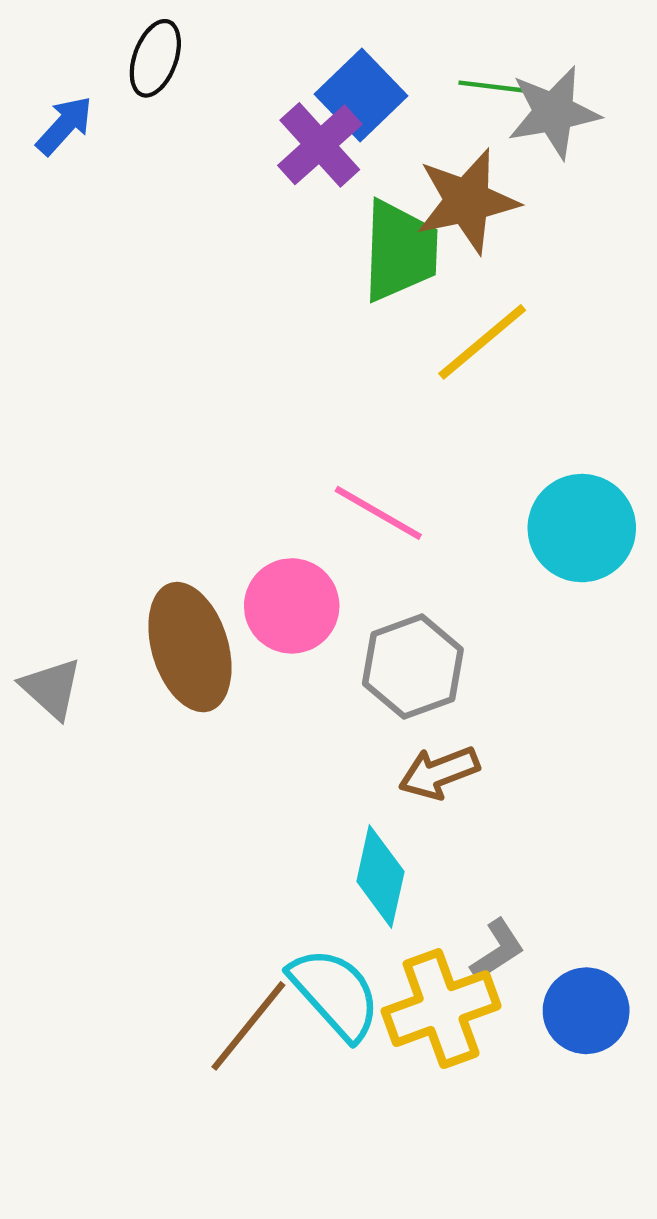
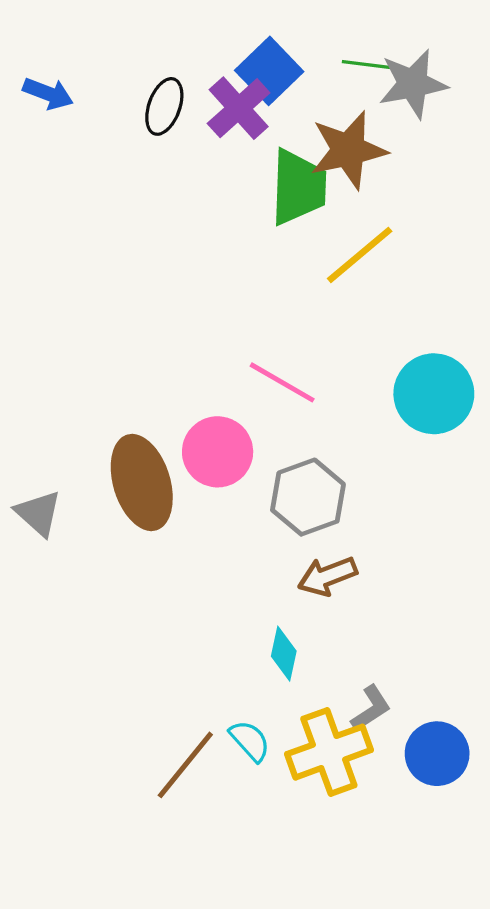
black ellipse: (155, 58) -> (164, 106), moved
blue arrow: (64, 125) -> (48, 94), turned 69
cyan diamond: (380, 877) -> (284, 654), size x0.7
cyan semicircle: (335, 993) -> (250, 741), size x0.6

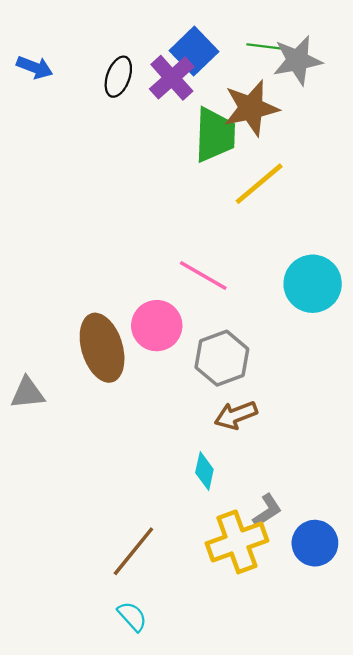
gray triangle: (38, 513) -> (28, 393), moved, turned -48
cyan semicircle: (250, 741) -> (132, 616), moved

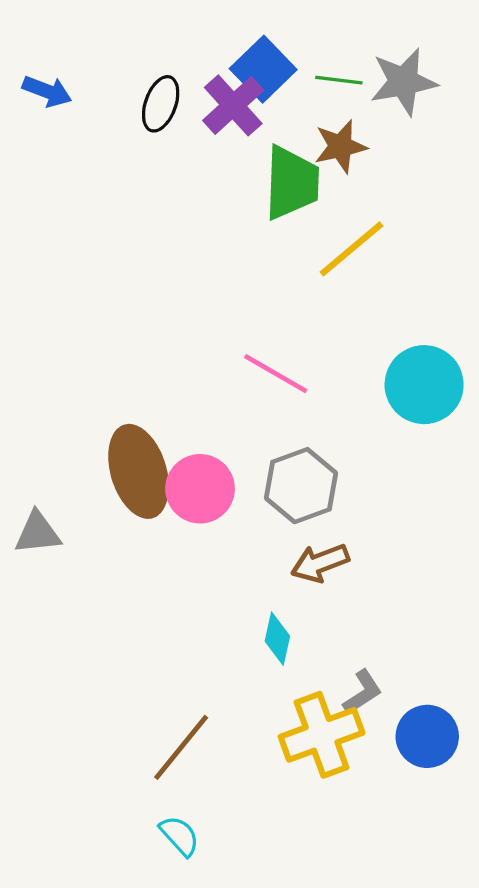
green line: (264, 46) -> (339, 80), moved
brown star: (251, 108) -> (340, 146), size x0.7
pink circle: (157, 326) -> (200, 489), moved

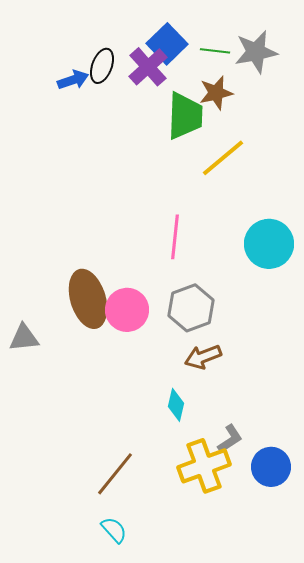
blue arrow: (47, 91) -> (73, 80), moved, turned -40
pink line: (276, 374) -> (175, 237), turned 66

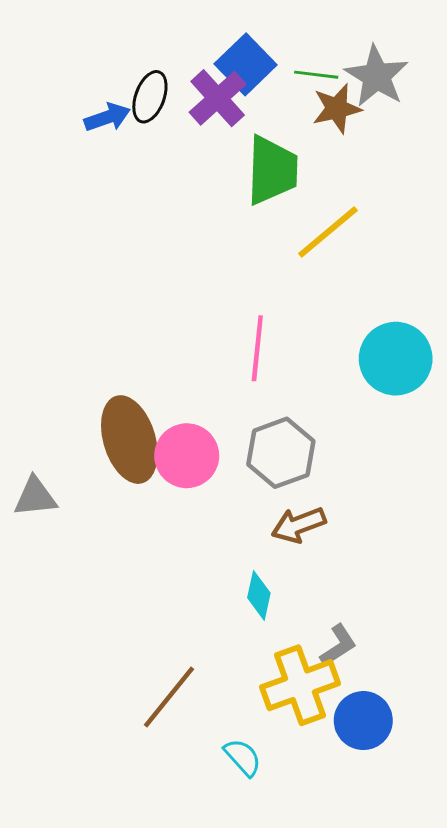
gray star: (256, 52) -> (377, 76), turned -30
brown star: (216, 93) -> (337, 109), moved
blue circle: (271, 467) -> (363, 721), moved
cyan semicircle: (114, 530) -> (243, 757), moved

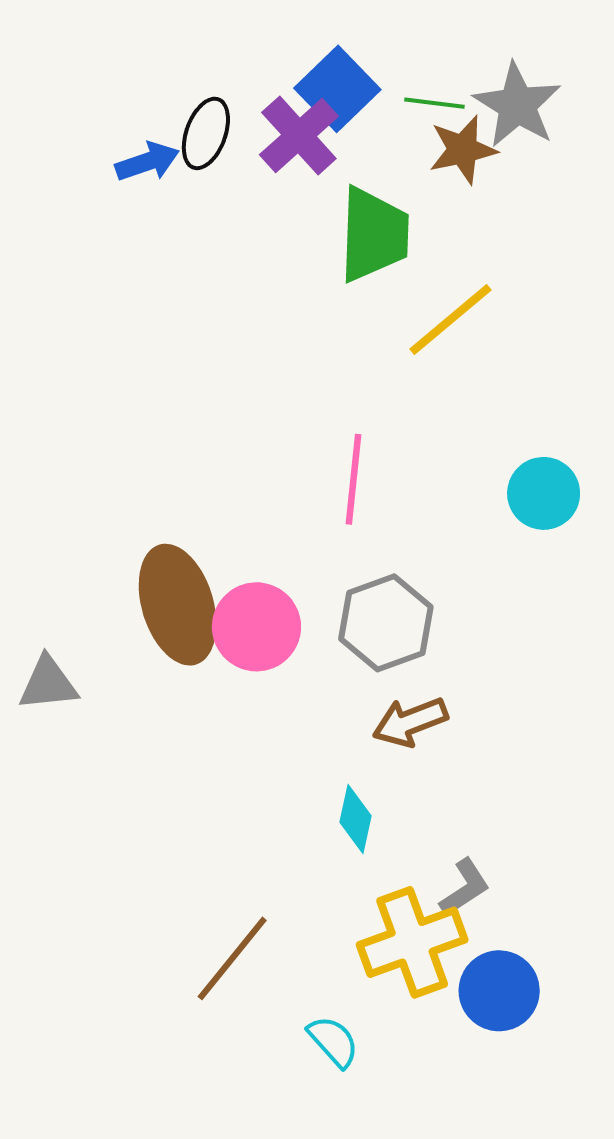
cyan circle: (396, 359) -> (544, 493), size x0.7

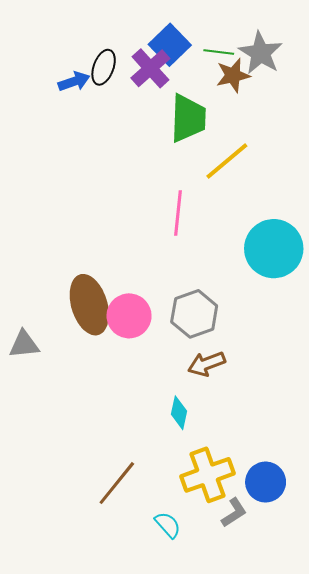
pink line: (354, 479) -> (178, 213), moved
cyan circle: (544, 493) -> (274, 249), size x1.6
gray L-shape: (465, 888) -> (234, 513), moved
blue circle: (499, 991) -> (266, 482), moved

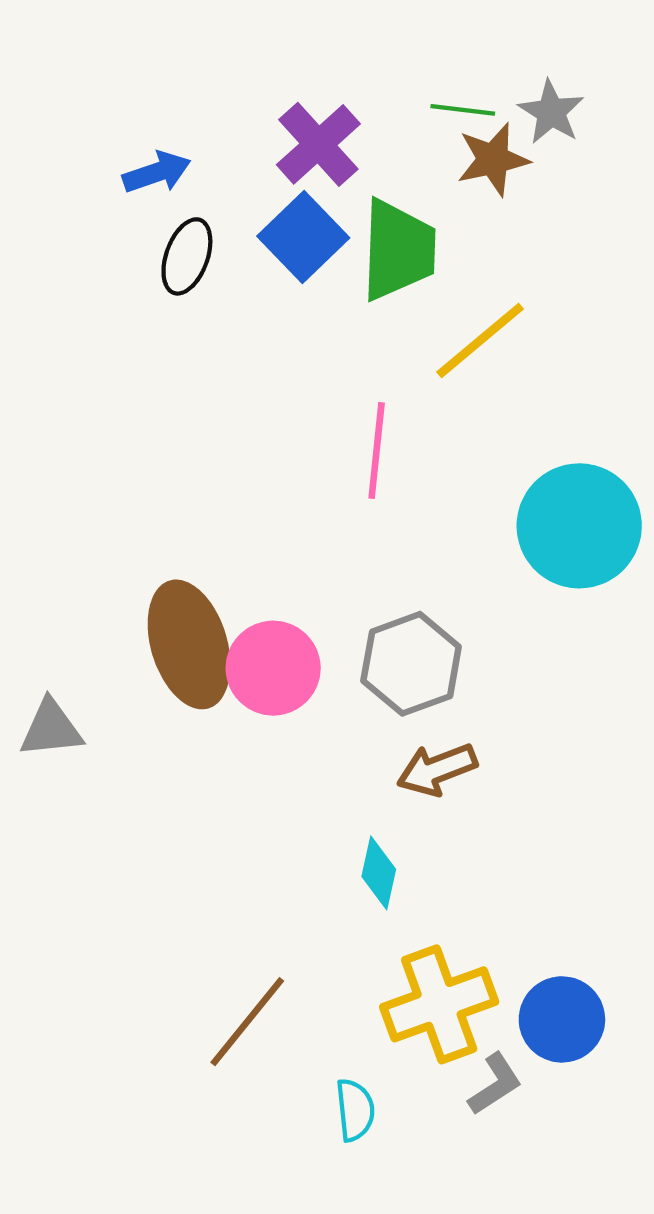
blue square: (170, 45) -> (303, 237), moved
gray star: (260, 53) -> (551, 112), size x0.7
black ellipse: (104, 67) -> (187, 256), moved
cyan semicircle: (168, 525) -> (355, 1110), turned 36

